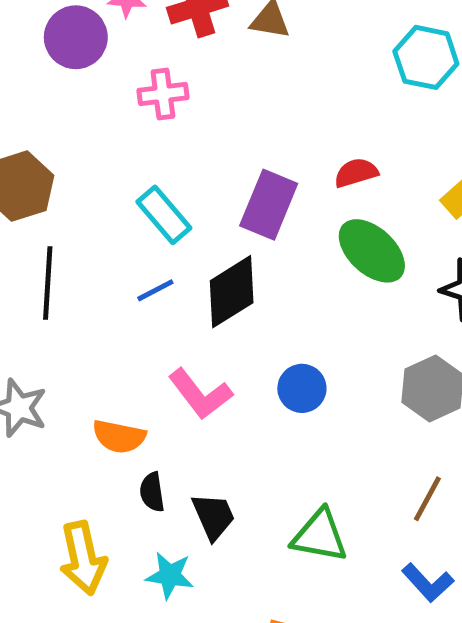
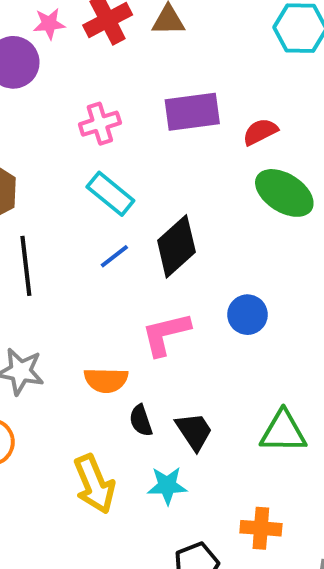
pink cross: (163, 94) -> (100, 124), moved
purple rectangle: (269, 205) -> (192, 112), moved, turned 70
pink L-shape: (200, 394) -> (166, 334), turned 124

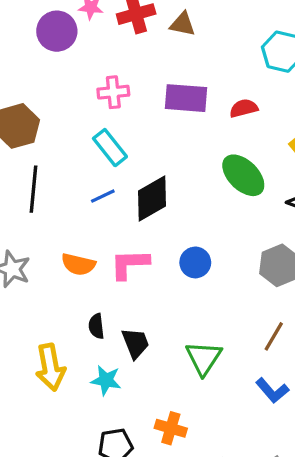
red semicircle: (260, 132) -> (244, 108), moved
orange semicircle: (106, 380) -> (78, 264), moved
green triangle: (283, 432) -> (204, 358), turned 51

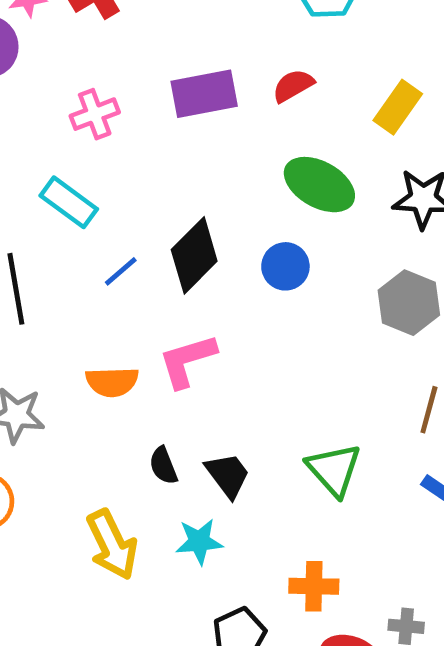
cyan rectangle: (110, 148) -> (69, 202), moved
blue circle: (195, 262) -> (285, 266), moved

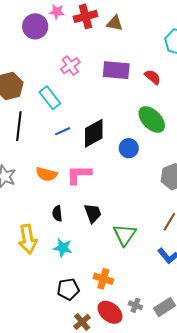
red semicircle: (293, 86) -> (153, 77), turned 54
pink cross: (95, 114) -> (70, 66), turned -30
black trapezoid: (228, 475) -> (93, 213), moved

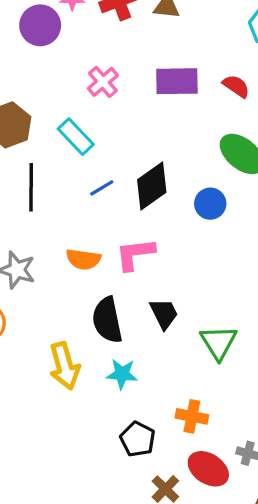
black semicircle: (57, 213) -> (107, 320), size x1.8
black pentagon: (68, 289) -> (138, 439), turned -30

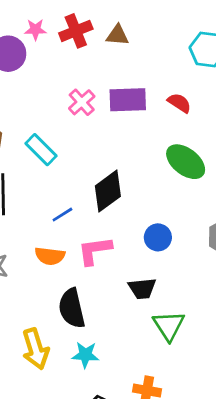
pink cross: (103, 82) -> (82, 102), moved
blue line: (102, 188) -> (62, 215), moved
blue circle: (210, 204) -> (158, 237), moved
black trapezoid: (164, 314) -> (142, 288), moved, turned 112

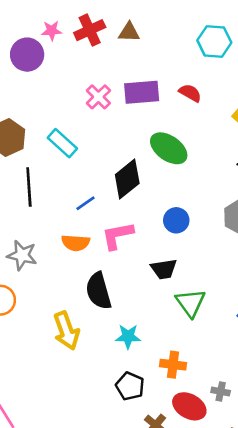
green ellipse: (186, 162) -> (169, 148), moved
cyan star: (85, 355) -> (128, 336), moved

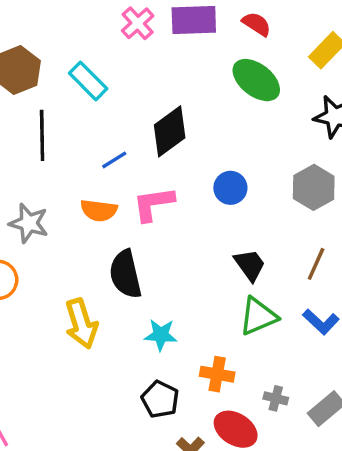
green ellipse: (169, 148) -> (256, 80), moved
black trapezoid: (164, 269) -> (250, 265), moved, turned -120
green triangle: (191, 303) -> (258, 316), moved, turned 40
gray cross: (221, 391) -> (276, 398), moved

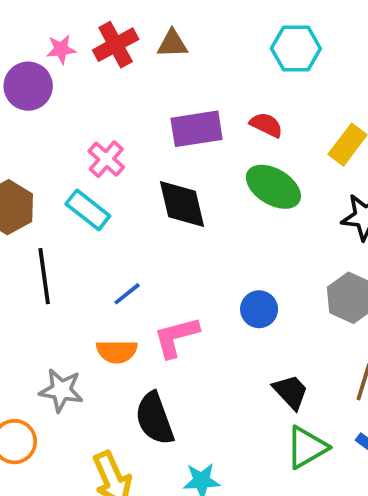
pink cross: (138, 23) -> (106, 159), moved
black diamond: (170, 131) -> (182, 204), moved, turned -60
gray star: (29, 223) -> (61, 390), moved

